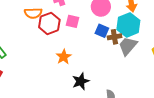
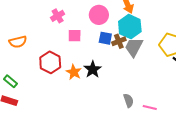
orange semicircle: (33, 13) -> (18, 42), moved
red hexagon: (49, 23) -> (50, 62), moved
black star: (81, 81) -> (93, 69), moved

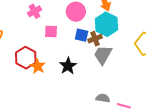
gray trapezoid: (134, 47) -> (103, 55), moved
orange star: (74, 72) -> (38, 66), moved
gray semicircle: (129, 101) -> (103, 98), turned -64

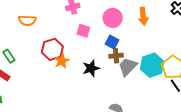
cyan hexagon: (106, 24) -> (152, 65), moved
brown cross: (95, 39) -> (116, 56), moved

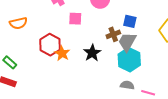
blue square: (112, 42) -> (130, 21), moved
cyan hexagon: (152, 65) -> (129, 60), moved

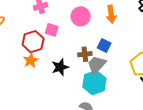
red hexagon: (50, 45) -> (33, 42), moved

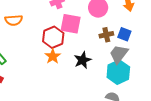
pink square: (52, 30) -> (71, 24), size x1.5
brown cross: (85, 54) -> (106, 35), moved

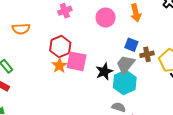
pink square: (71, 24) -> (77, 61), moved
brown cross: (106, 35) -> (147, 54), moved
black star: (83, 60) -> (104, 72), moved

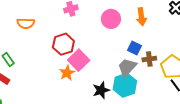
pink square: (77, 61) -> (79, 60), turned 30
orange star: (59, 66) -> (67, 73), moved
black star: (104, 72) -> (101, 90), moved

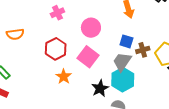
pink circle: (111, 19) -> (91, 28), moved
pink square: (79, 60) -> (88, 57), moved

